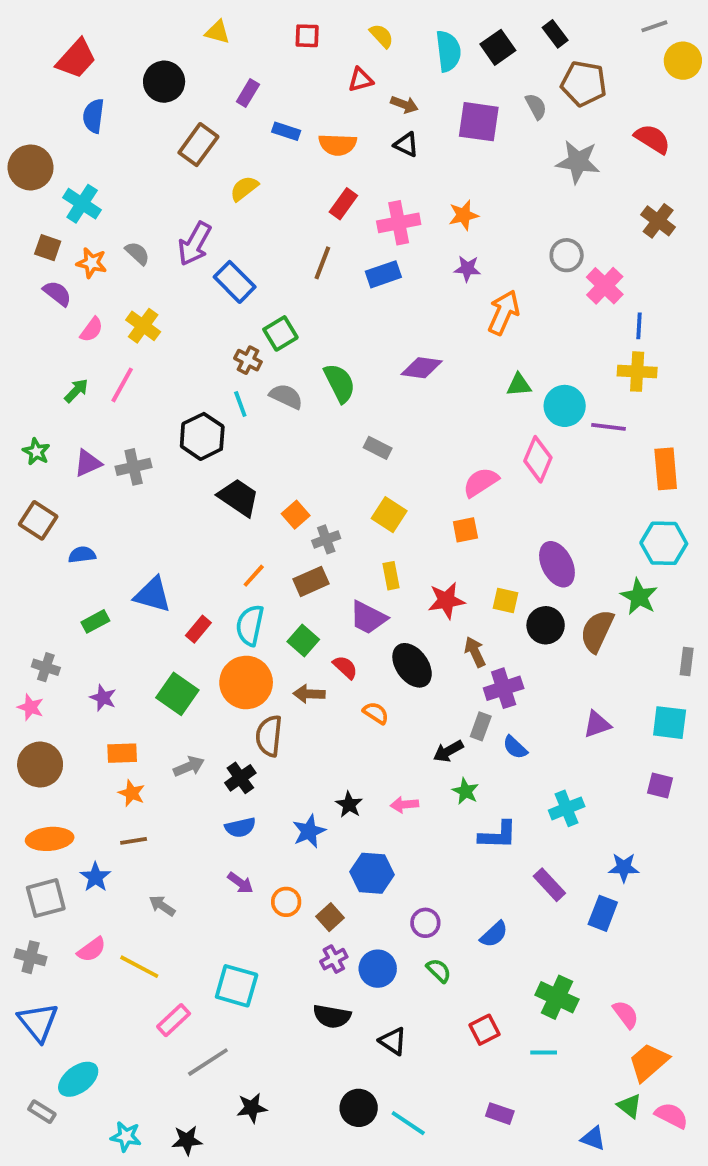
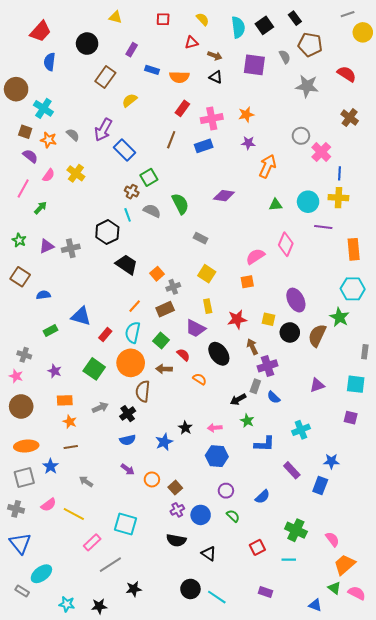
pink line: (122, 385) -> (23, 189), moved
cyan circle: (565, 406) -> (308, 202), moved
blue hexagon: (372, 873) -> (217, 456), moved

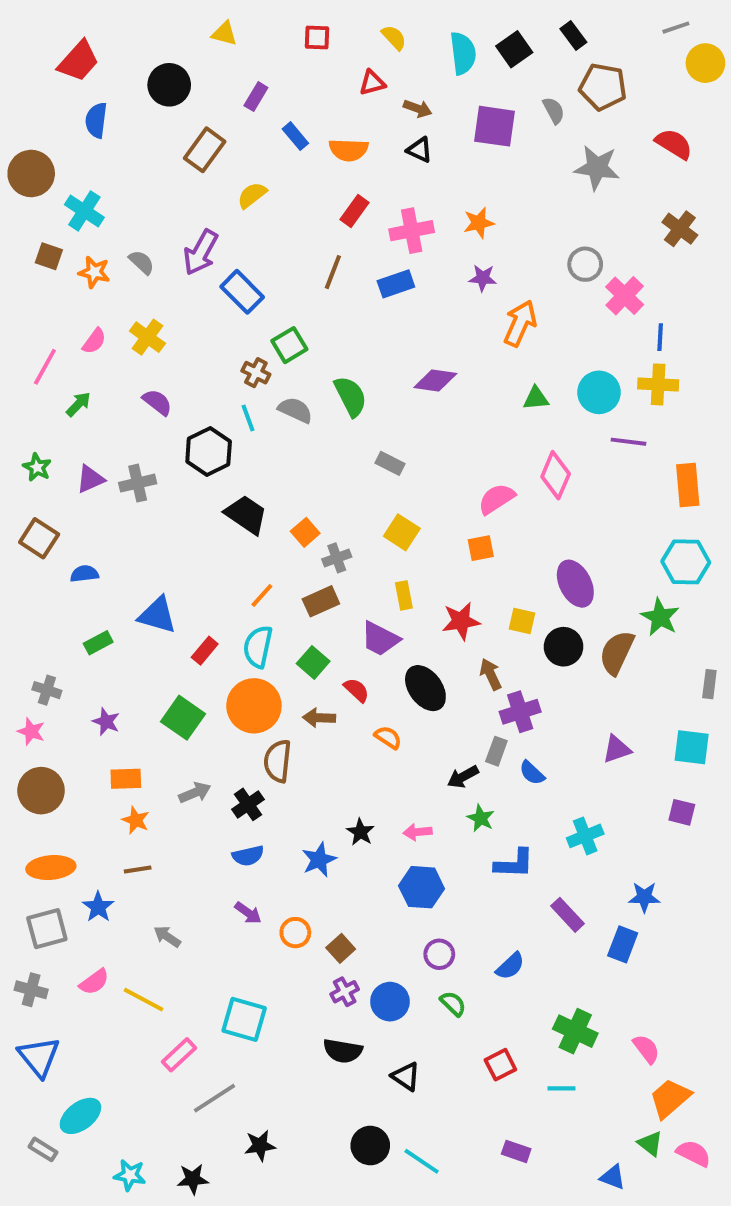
blue rectangle: (152, 70) -> (295, 136), turned 32
purple semicircle: (30, 156) -> (157, 402), moved

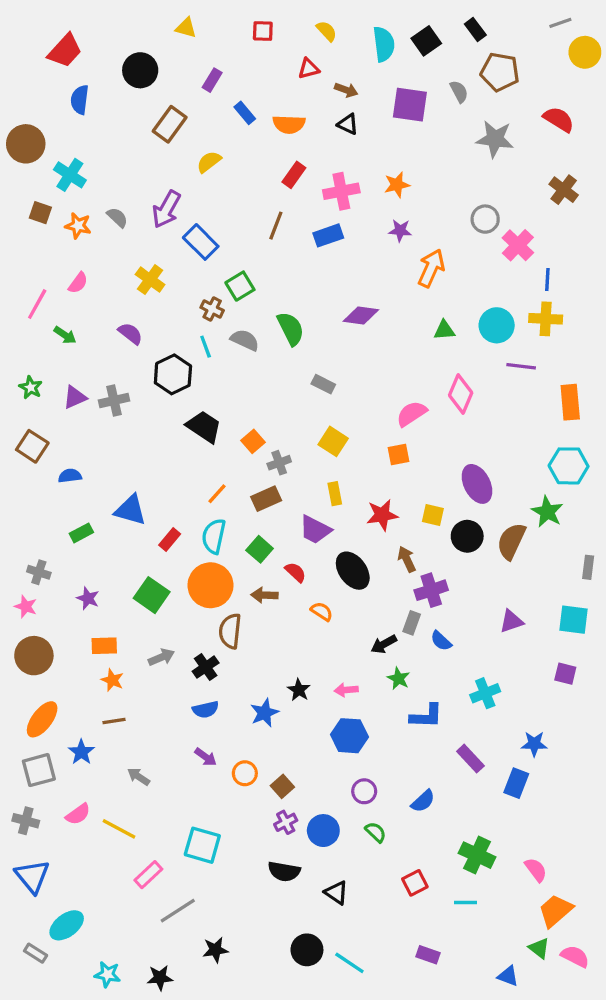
yellow cross: (147, 337) -> (150, 280), moved
green arrow: (78, 404) -> (65, 335), turned 80
orange ellipse: (51, 868) -> (42, 719), turned -48

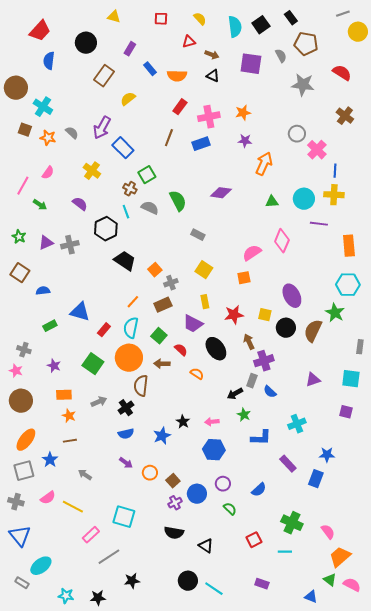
blue circle: (323, 831) -> (197, 494), moved

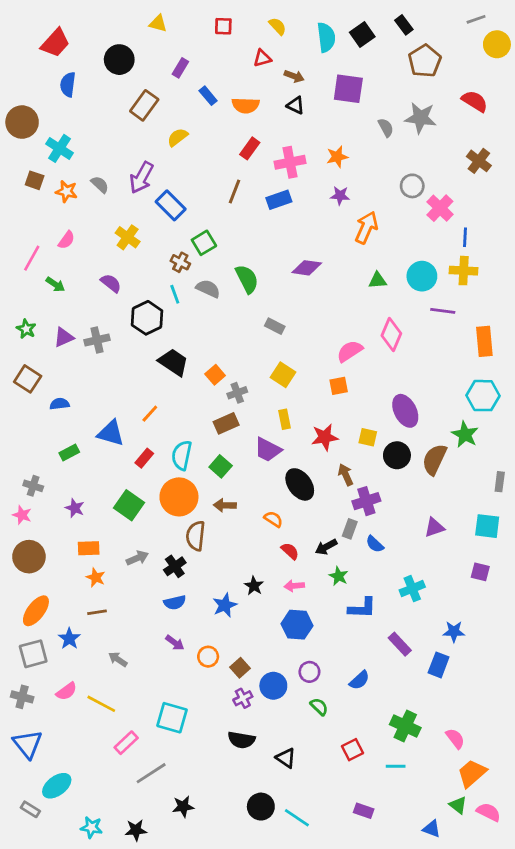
brown pentagon: (306, 44) -> (425, 61), turned 30
gray semicircle: (281, 56) -> (386, 128), moved
orange line: (133, 302) -> (150, 414), moved
red semicircle: (181, 350) -> (290, 551), moved

